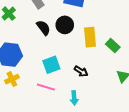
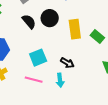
cyan arrow: (74, 98) -> (60, 80), moved

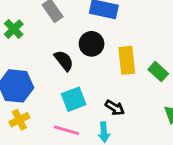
black semicircle: (29, 22) -> (64, 61), moved

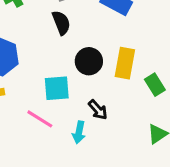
black circle: (92, 44) -> (89, 61), moved
black semicircle: (64, 61) -> (61, 23), moved

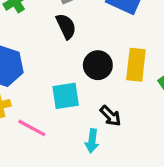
pink line: (40, 119) -> (32, 128), moved

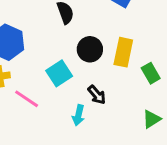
cyan square: (66, 96) -> (59, 73), turned -30

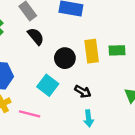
green rectangle: (151, 73) -> (117, 50), moved, turned -42
cyan arrow: (78, 115) -> (89, 118), moved

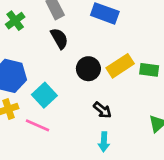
yellow rectangle: (92, 51) -> (120, 66), turned 55
cyan square: (48, 85) -> (44, 95), moved

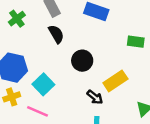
yellow rectangle: (120, 66) -> (115, 81), moved
green rectangle: (149, 70) -> (136, 42), moved

